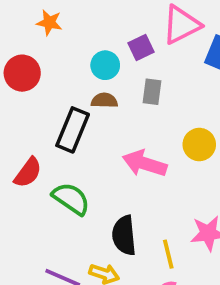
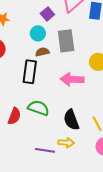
purple square: (141, 48) -> (47, 14), moved
gray rectangle: (152, 92) -> (66, 41), size x1.6
red semicircle: (28, 173) -> (14, 116), moved

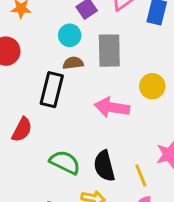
green semicircle: (38, 108) -> (65, 162), moved
red semicircle: (14, 116) -> (22, 130), moved

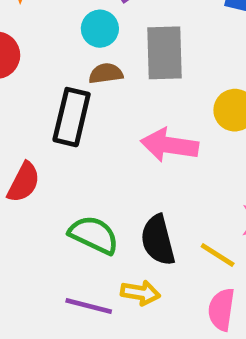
yellow line: (141, 175) -> (218, 255), turned -35

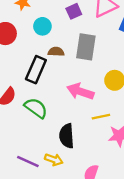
cyan circle: (100, 29) -> (42, 26), moved
green semicircle: (94, 235) -> (36, 108), moved
yellow line: (218, 255) -> (101, 117), moved, turned -54

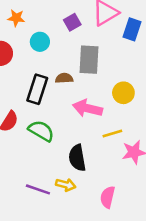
brown semicircle: (56, 52) -> (64, 78), moved

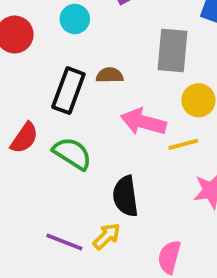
gray rectangle: (89, 60) -> (173, 51), moved
yellow line: (112, 133) -> (183, 144), moved
yellow arrow: (66, 185) -> (107, 236), turned -60

